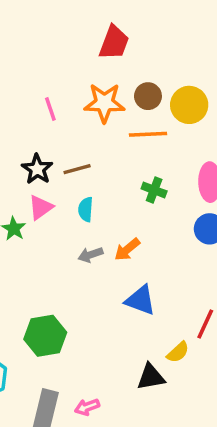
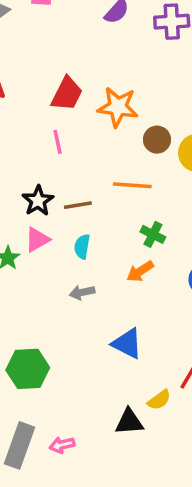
red trapezoid: (114, 43) -> (67, 94), moved
orange star: (104, 103) -> (118, 107), moved
orange line: (148, 134) -> (132, 185), moved
orange arrow: (127, 249) -> (140, 271), moved

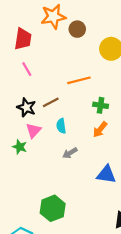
orange star: (118, 107) -> (53, 17), moved
brown circle: (157, 140) -> (77, 29), moved

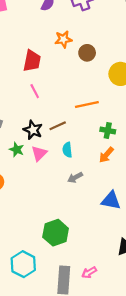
orange star: (53, 17) -> (63, 39), size x0.7
green star: (20, 147) -> (17, 150), moved

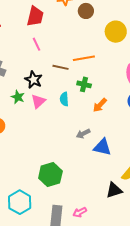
brown line: (58, 126) -> (61, 67), moved, turned 35
green cross: (108, 130) -> (84, 84), moved
gray arrow: (75, 177) -> (83, 134), moved

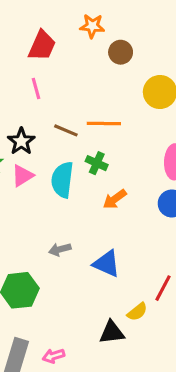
cyan semicircle: (64, 99) -> (62, 180), size x1.6
gray arrow: (83, 134) -> (60, 249), moved

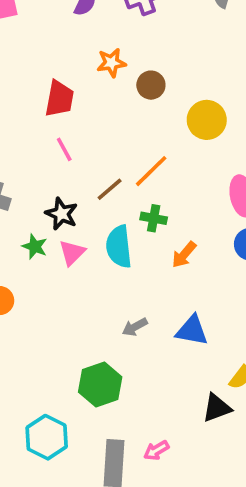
orange line: (104, 123) -> (151, 171), turned -32
brown line: (66, 130) -> (110, 189), turned -50

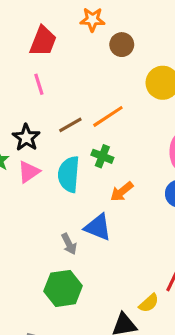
gray arrow: (135, 327) -> (69, 244), turned -100
blue triangle: (192, 330) -> (98, 227), moved
green hexagon: (100, 384) -> (63, 288), moved

